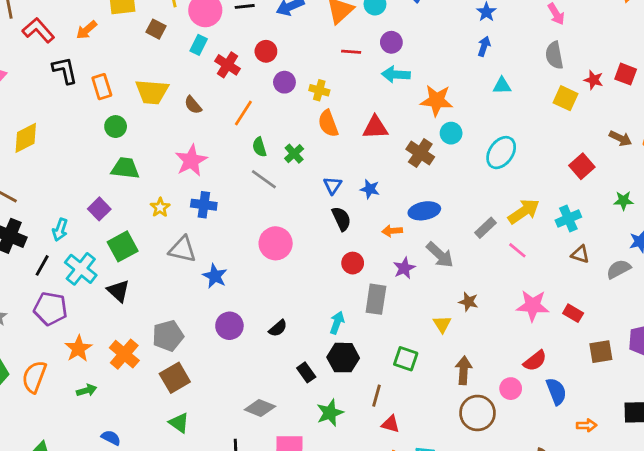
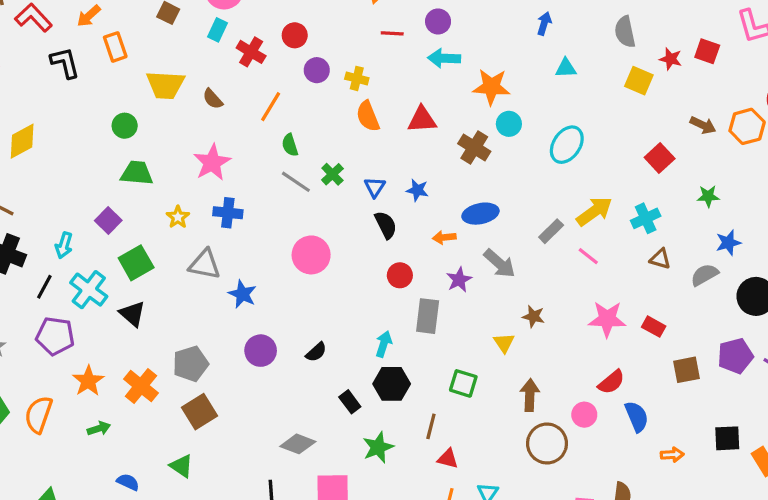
orange rectangle: (102, 87) -> (115, 47), moved
green cross: (294, 154) -> (332, 174), moved
green triangle: (179, 423) -> (181, 466), moved

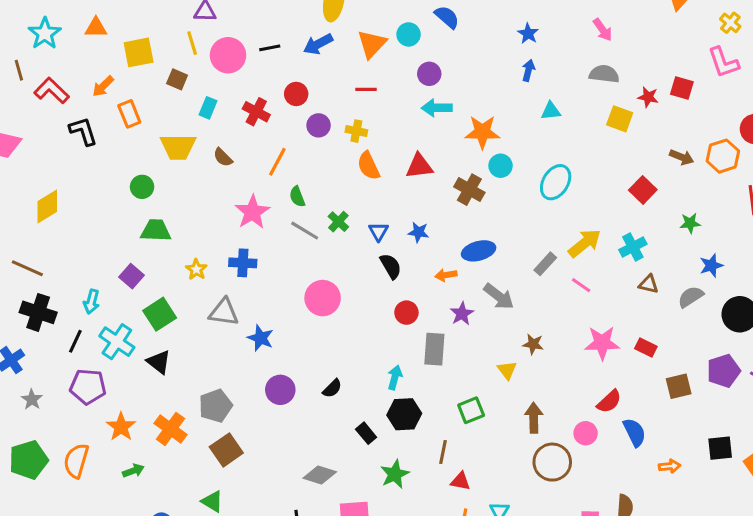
cyan rectangle: (217, 30) -> (208, 108), moved
gray semicircle: (625, 32) -> (604, 74), turned 112
red line: (392, 33) -> (366, 89), moved
pink star: (212, 162) -> (252, 212), moved
green square: (463, 383) -> (471, 410), turned -36

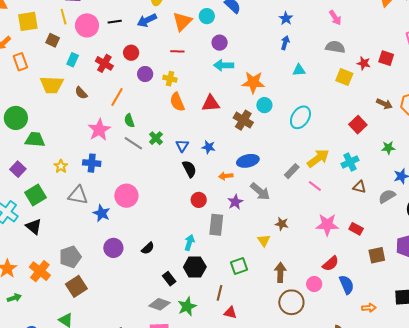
green circle: (142, 187) -> (16, 118), moved, size x1.5
pink circle: (323, 298) -> (126, 196), moved
gray diamond: (320, 475) -> (159, 304), moved

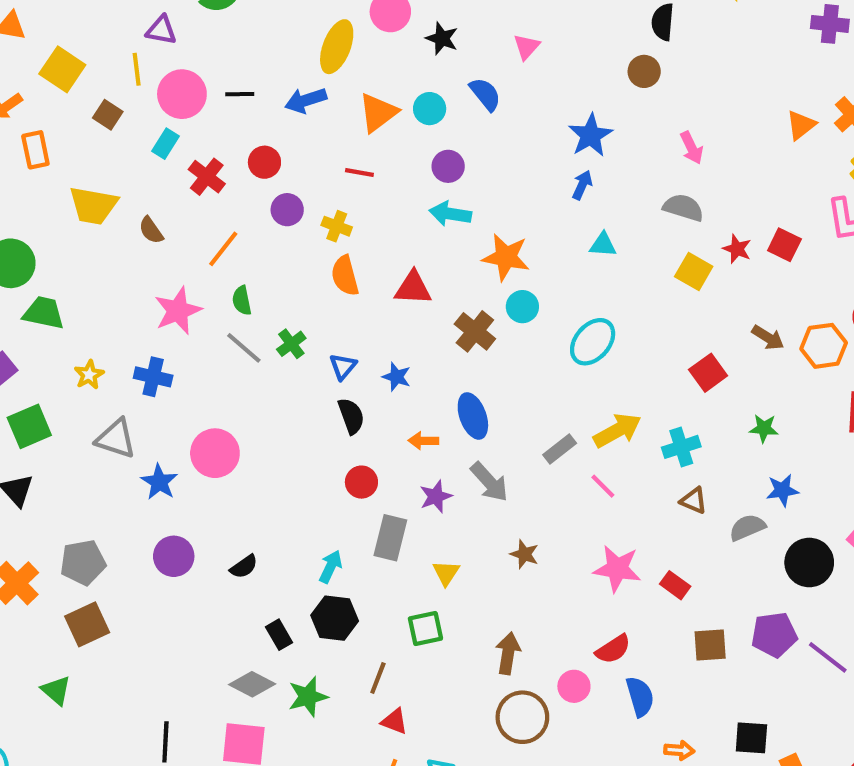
blue star: (286, 18) -> (590, 135), size x1.5
yellow square: (28, 21) -> (62, 69), turned 35
cyan rectangle: (73, 60) -> (165, 144), moved
blue ellipse: (248, 161) -> (473, 416), turned 75
yellow triangle: (264, 240) -> (446, 573), moved

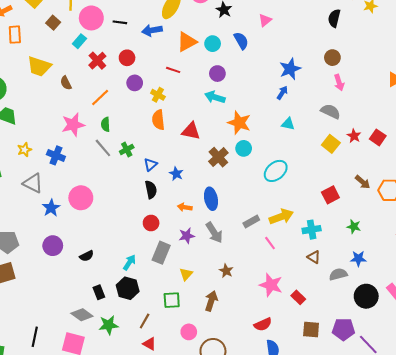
brown circle: (644, 71) -> (332, 58), moved
brown arrow: (508, 653) -> (211, 301), moved
pink circle: (574, 686) -> (189, 332), moved

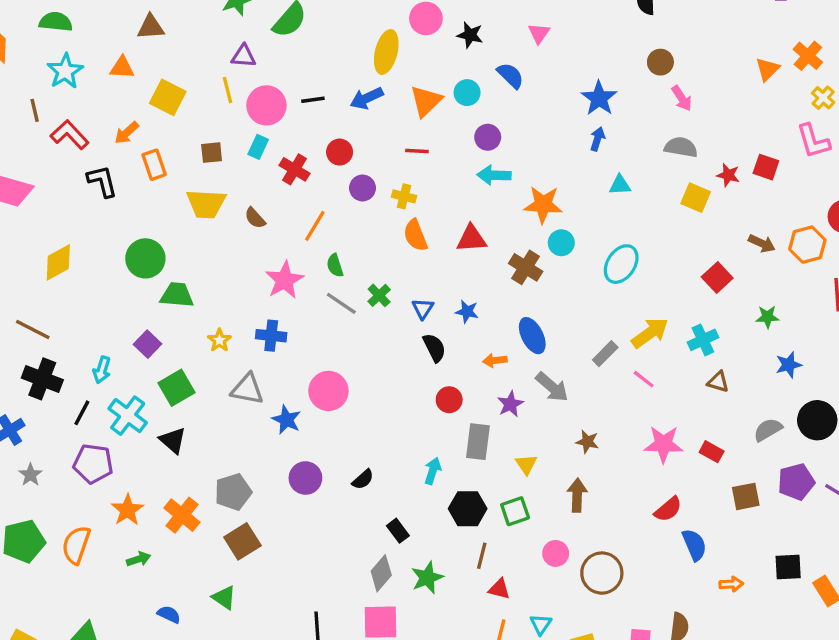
brown square: (53, 23) -> (212, 153), moved, turned -32
gray semicircle: (338, 274) -> (768, 430), moved
black hexagon: (128, 288) -> (468, 509), moved
gray diamond: (82, 315) -> (381, 573), turned -70

